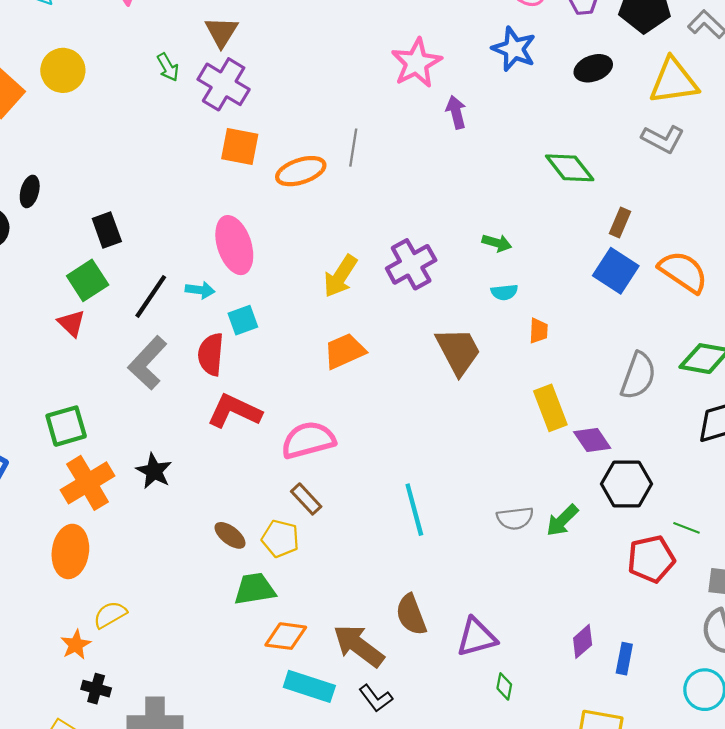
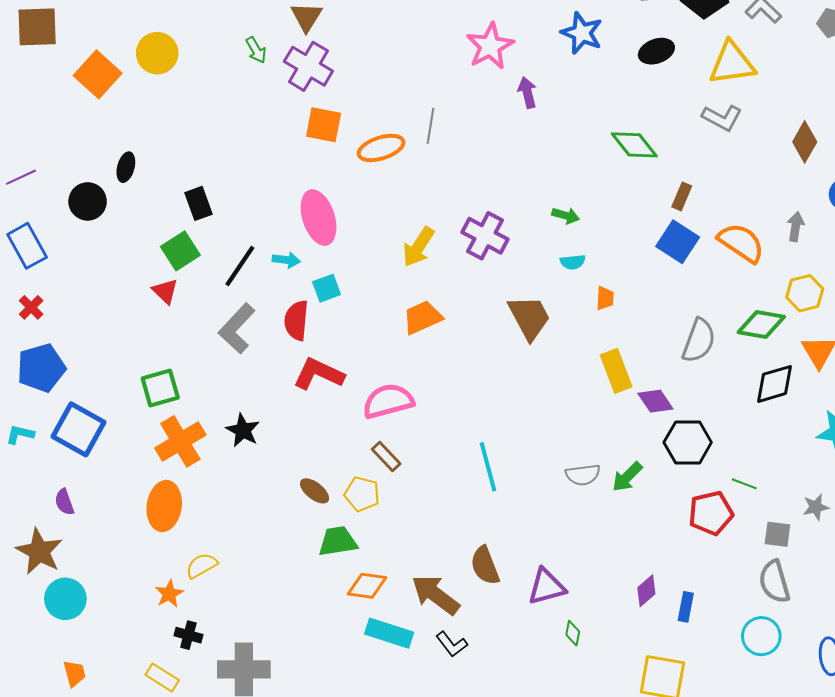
purple cross: (411, 264) -> (485, 236), turned -33

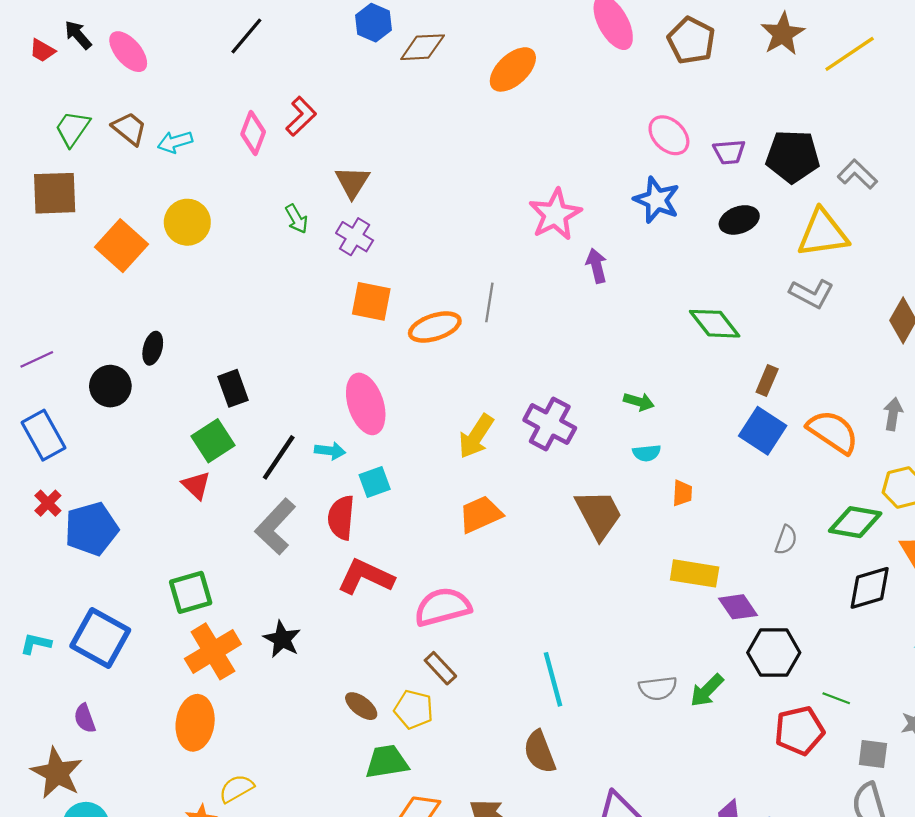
purple cross: (308, 66) -> (355, 237), size x0.7
gray semicircle: (699, 341) -> (786, 540), size x0.6
blue pentagon: (41, 368) -> (91, 529), moved
yellow rectangle: (616, 371) -> (695, 573), turned -60
brown semicircle: (485, 566) -> (540, 752), moved

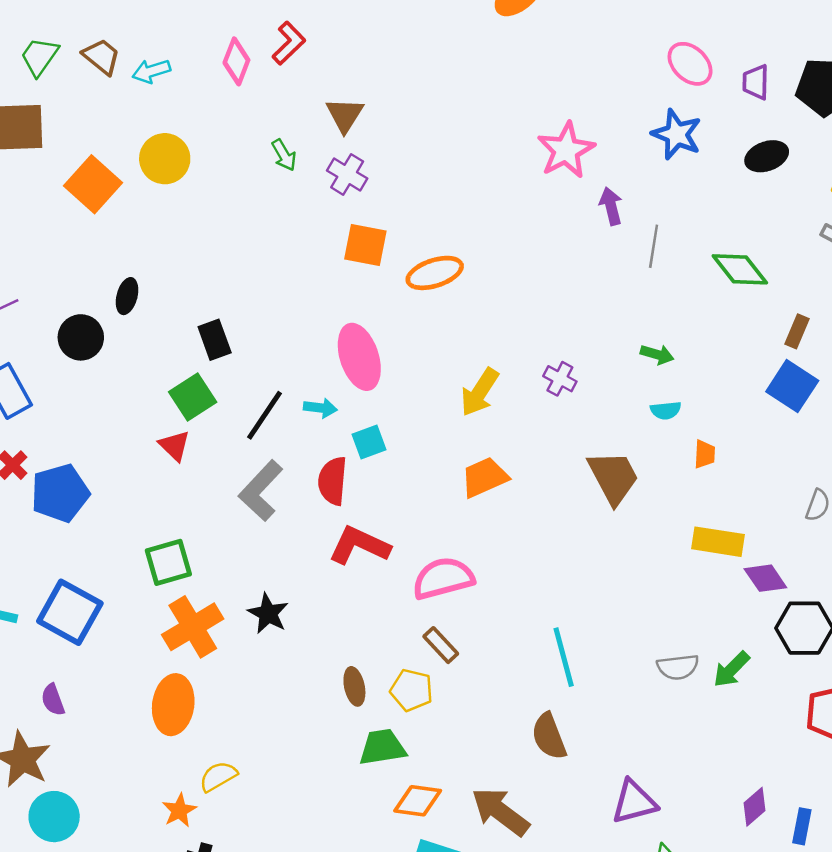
purple trapezoid: (729, 152) -> (756, 82), turned 96
gray line: (489, 302) -> (654, 246), moved
purple cross: (550, 424) -> (560, 379), size x0.6
brown ellipse: (361, 706) -> (354, 686), turned 40

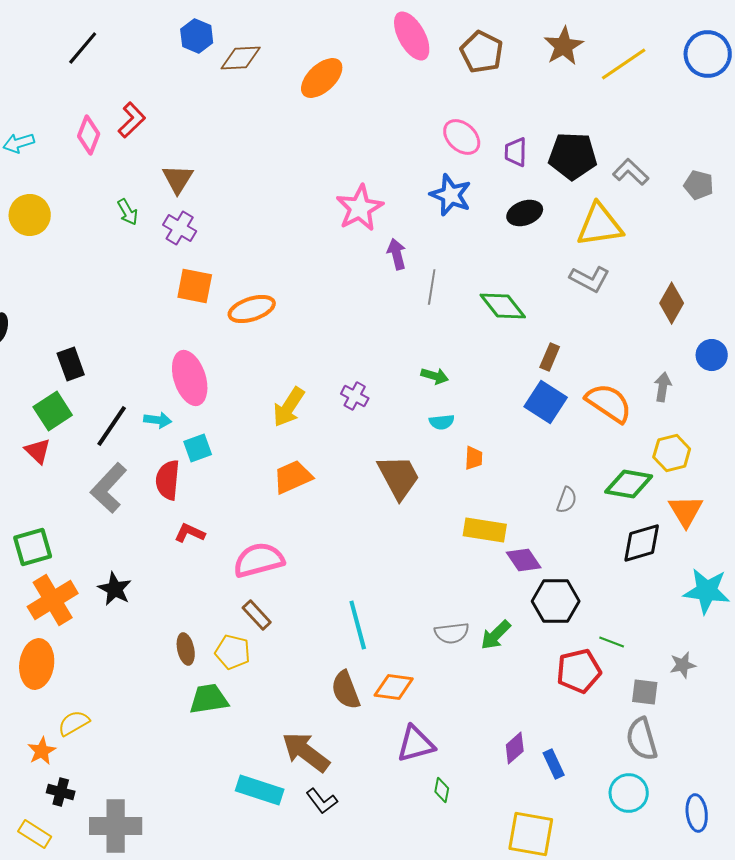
red L-shape: (359, 545) -> (190, 533), size x0.6
orange diamond: (418, 801) -> (394, 687), moved
blue rectangle: (802, 826) -> (554, 764), turned -36

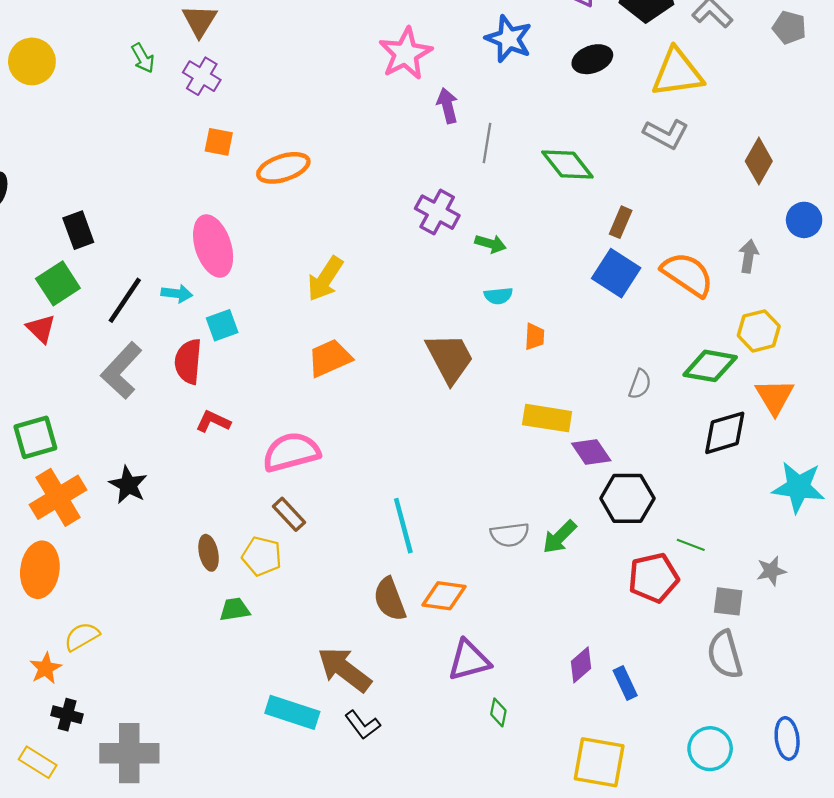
orange square: (195, 286) -> (219, 142), size x0.7
purple cross: (355, 396) -> (437, 212), moved, size x1.4
green trapezoid: (209, 699) -> (235, 609), size x0.7
cyan circle: (629, 793) -> (710, 749), moved

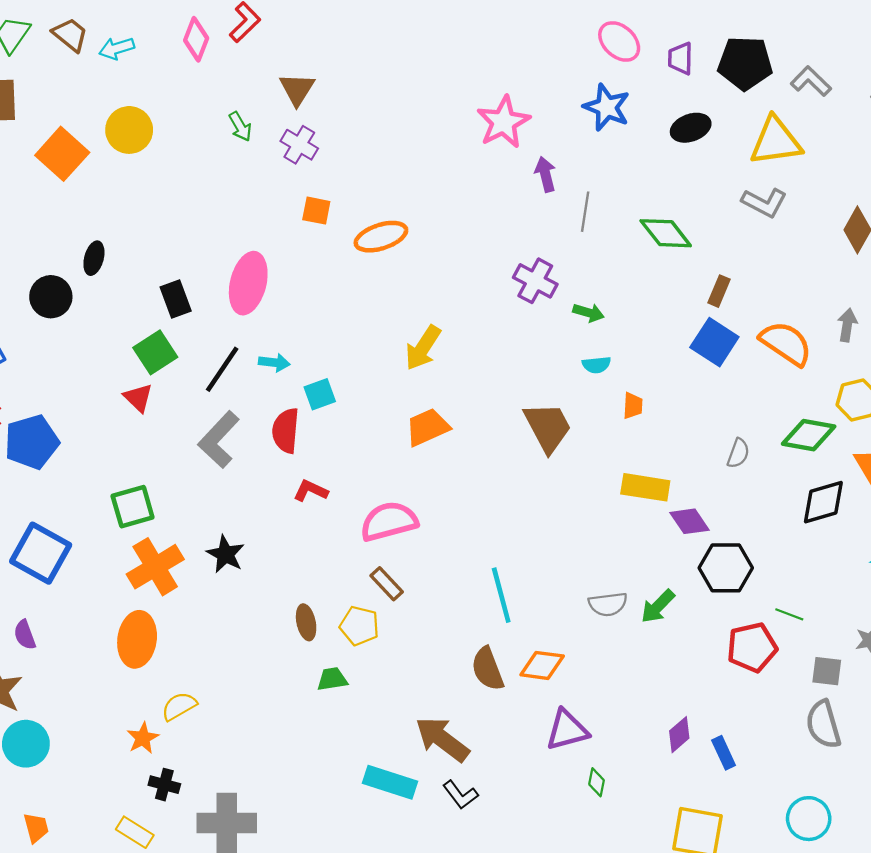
pink ellipse: (213, 246) -> (248, 283), moved, turned 32

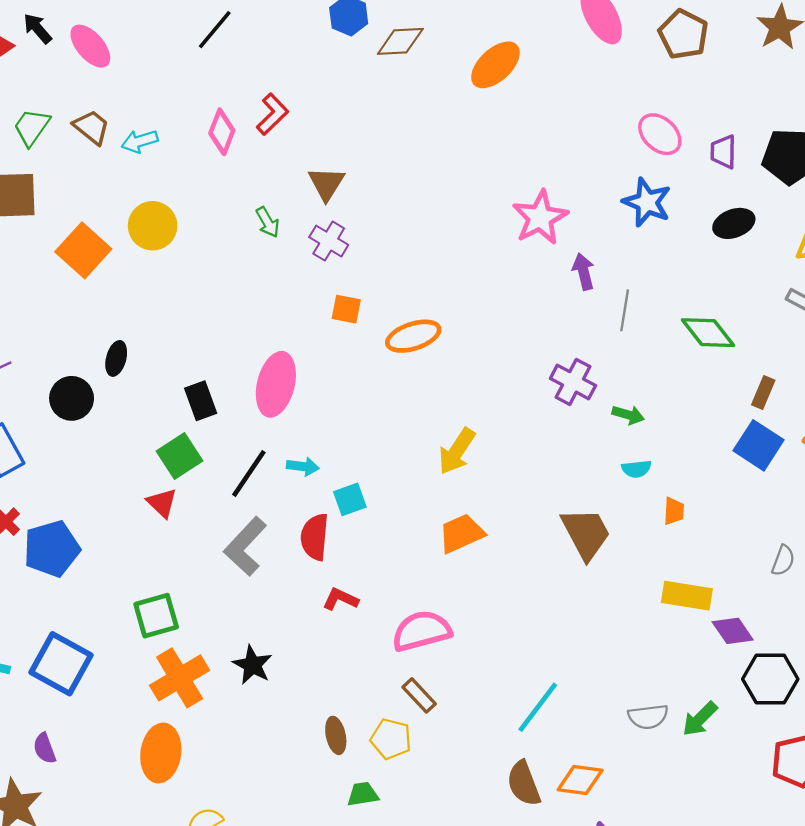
cyan line: (501, 595) -> (538, 707), turned 52

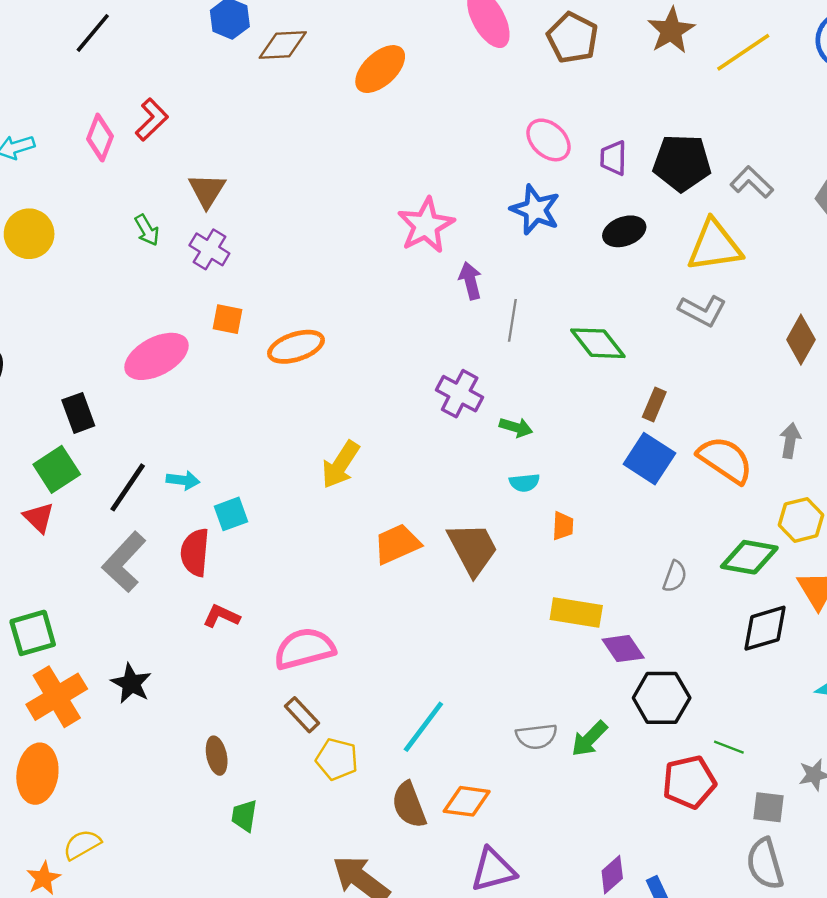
pink ellipse: (276, 384) -> (157, 356), moved, turned 48
orange trapezoid: (461, 533) -> (397, 544), moved
yellow pentagon: (391, 739) -> (337, 759), moved
green trapezoid: (363, 794) -> (244, 816), turned -72

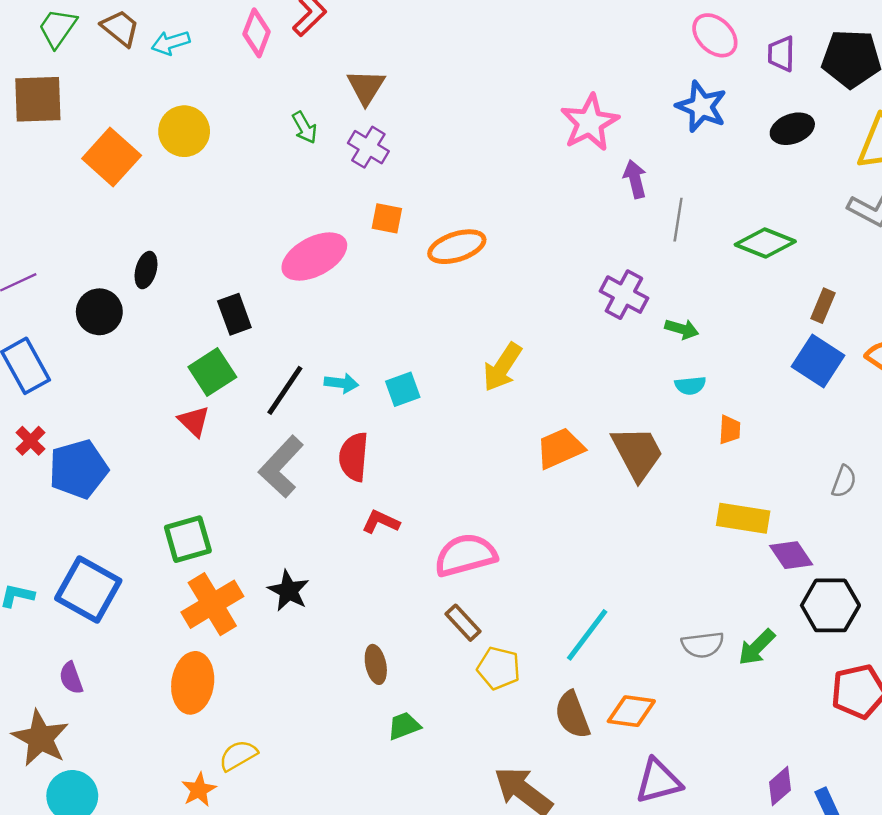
green diamond: (598, 343) -> (765, 243), turned -30
cyan square: (231, 514) -> (403, 389), moved
green trapezoid: (244, 816) -> (404, 726), turned 60

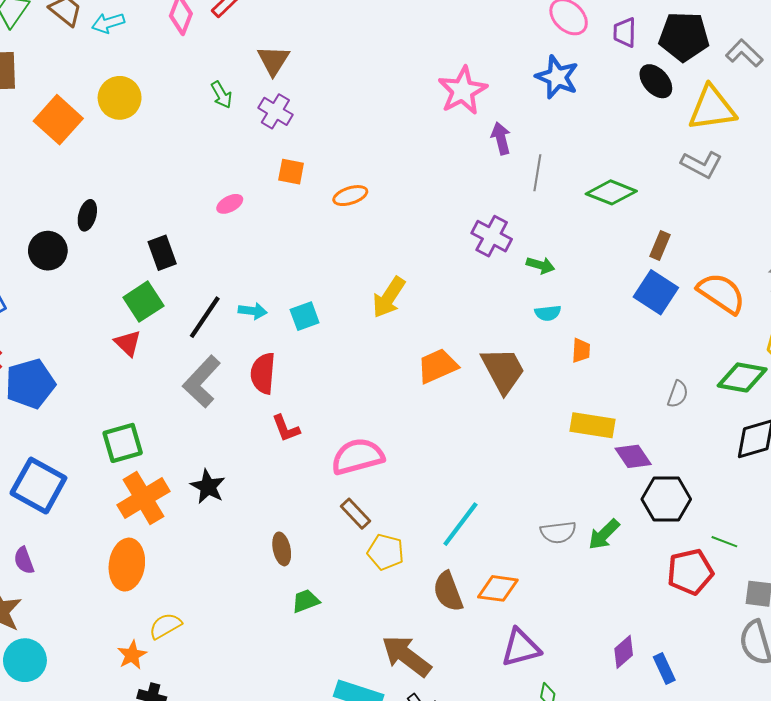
black ellipse: (792, 129) -> (656, 81), moved, turned 68
orange ellipse: (457, 247) -> (350, 196), size x0.7
pink ellipse: (314, 257) -> (230, 204), size x0.5
red L-shape: (381, 522) -> (286, 428), turned -136

